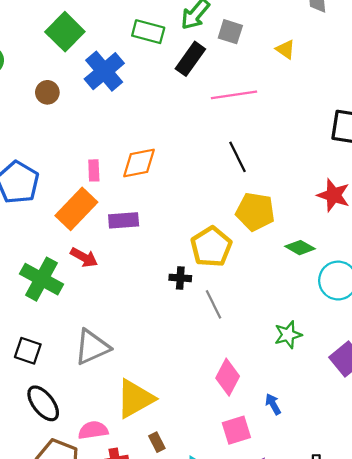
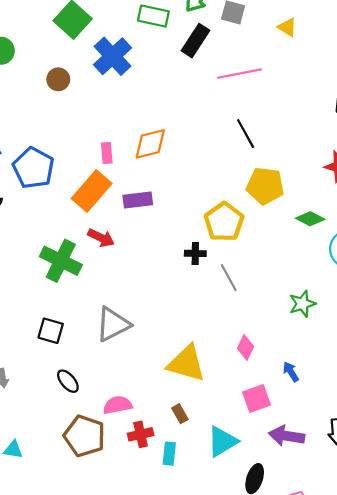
pink diamond: (228, 377) -> (246, 348), size x0.7
yellow triangle: (135, 399) -> (186, 363), moved, turned 48
black ellipse: (43, 403) -> (68, 381), size x0.7

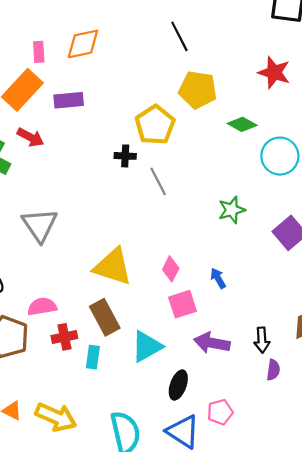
gray triangle: (113, 324) -> (40, 225), turned -39
pink diamond: (246, 348) -> (171, 269), moved
brown rectangle: (180, 414) -> (105, 317), size x1.8

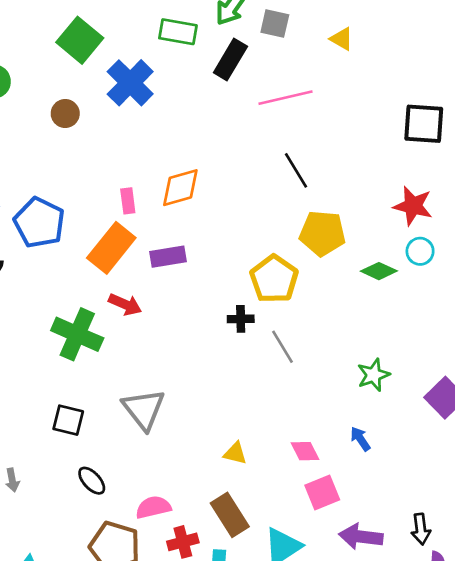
cyan circle: (280, 156) -> (420, 251), moved, size x0.6
yellow triangle: (113, 267) -> (235, 453), size x0.5
pink diamond: (171, 269) -> (305, 451), turned -50
blue arrow: (218, 278) -> (360, 439), moved

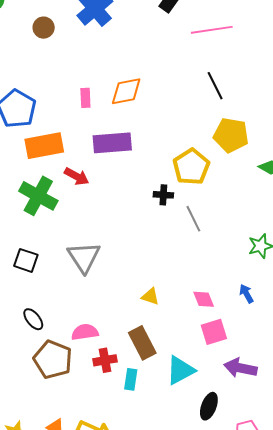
orange rectangle: (111, 248) -> (44, 146), moved, turned 36
purple rectangle: (168, 257) -> (112, 143), size x1.4
black ellipse: (92, 481) -> (33, 319), moved

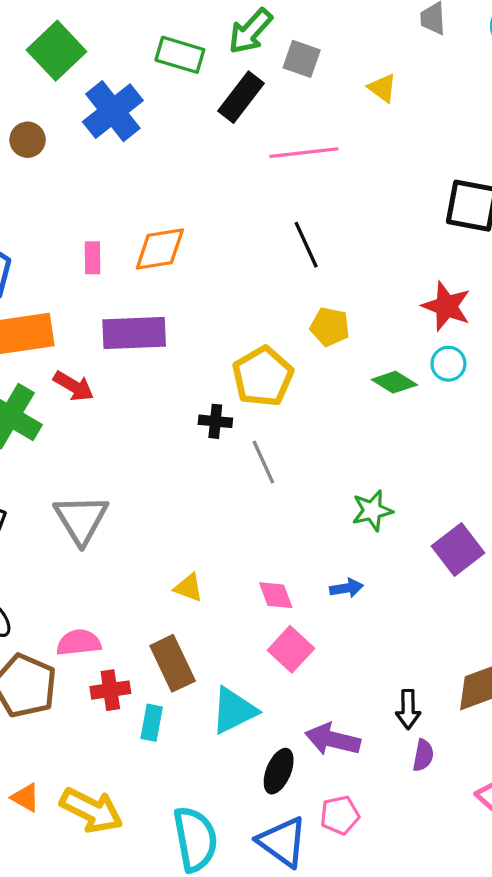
yellow pentagon: (231, 135) -> (330, 327), size x0.7
blue arrow: (246, 294) -> (346, 588), turned 108
pink square: (214, 332) -> (291, 649), turned -32
purple arrow: (240, 368) -> (333, 739), moved

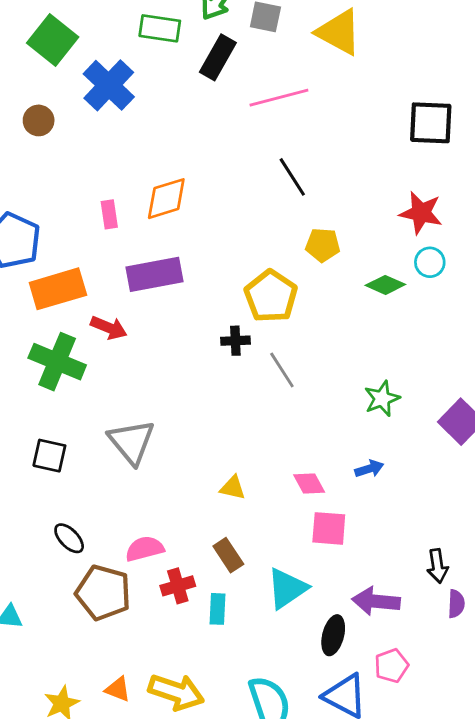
yellow triangle: (382, 88) -> (339, 32), size x1.8
pink square: (291, 649) -> (329, 528), turned -30
brown rectangle: (173, 663) -> (228, 555), size x0.7

